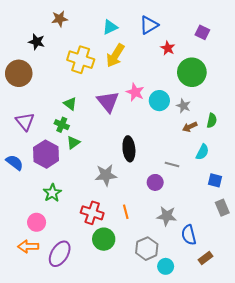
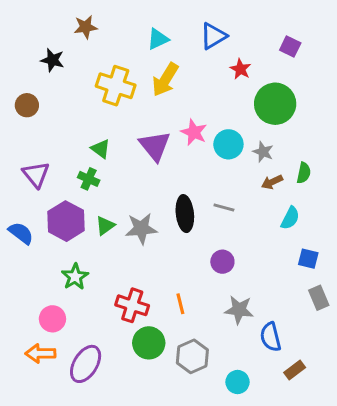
brown circle: (19, 73) -> (27, 105), size x0.6
green triangle: (73, 143) -> (105, 226), moved
gray line: (172, 165) -> (224, 208), moved
gray star: (106, 175) -> (141, 229), moved
gray hexagon: (147, 249) -> (192, 356), moved

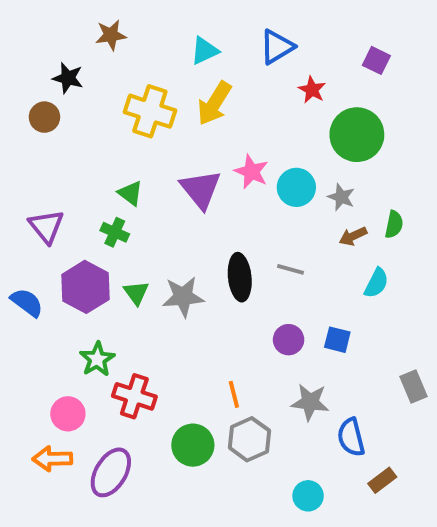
brown circle: (27, 105) -> (44, 117), moved
green triangle: (105, 226) -> (136, 293), turned -30
blue square: (308, 259) -> (337, 340), moved
red cross: (132, 305) -> (134, 396), moved
gray hexagon: (192, 356) -> (249, 439), moved

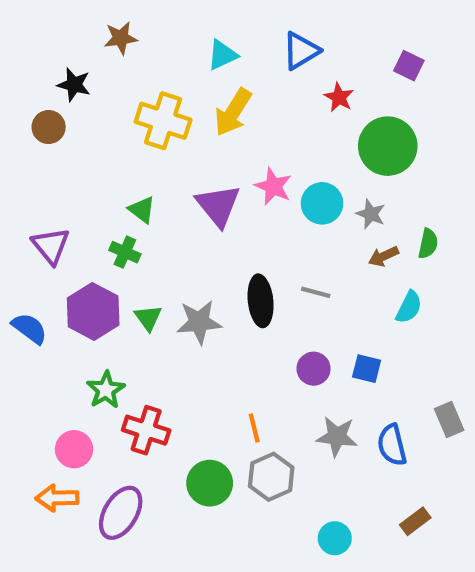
blue semicircle: (351, 437) -> (392, 445), moved

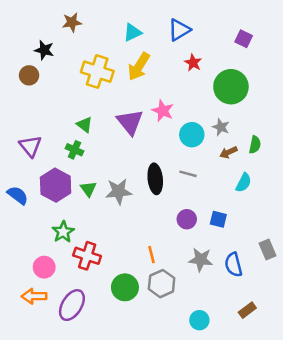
red star: (339, 97) -> (193, 63), moved
cyan circle: (322, 203) -> (192, 135), moved

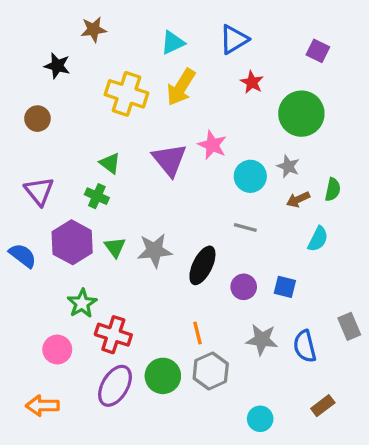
brown circle: (29, 75) -> (37, 119), moved
black ellipse: (155, 179) -> (202, 265), moved, turned 32
orange arrow: (34, 296) -> (42, 406), moved
purple ellipse: (72, 305) -> (115, 386), moved

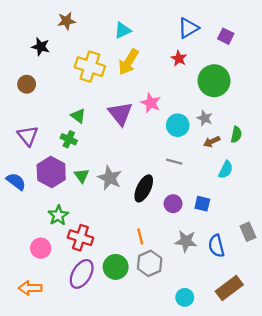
blue triangle: (234, 39) -> (188, 28), moved
gray star: (155, 251) -> (110, 178), turned 30
brown rectangle: (323, 406) -> (229, 288), size x1.6

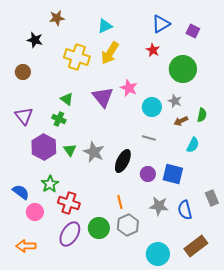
blue semicircle: (16, 181) -> (21, 192), moved
blue square: (202, 204) -> (173, 174), size x1.5
cyan circle: (185, 297) -> (158, 254), size x1.5

